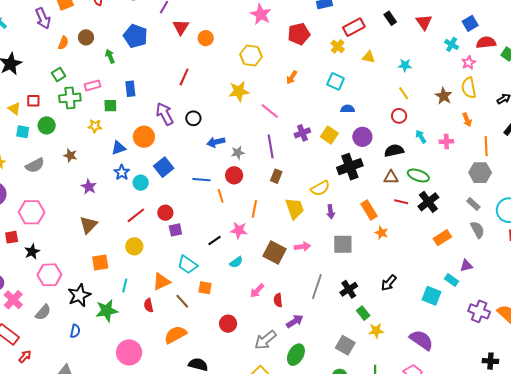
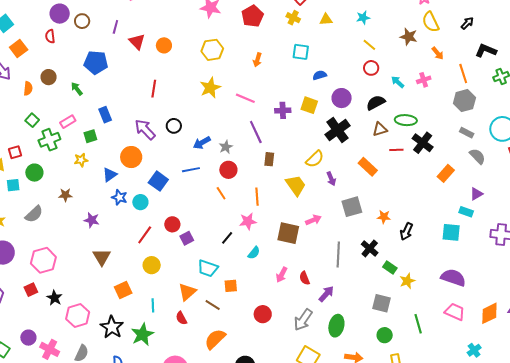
purple cross: (302, 133) -> (283, 110), turned 35
blue line: (201, 180) -> (191, 170), moved
orange star: (381, 233) -> (384, 217), moved

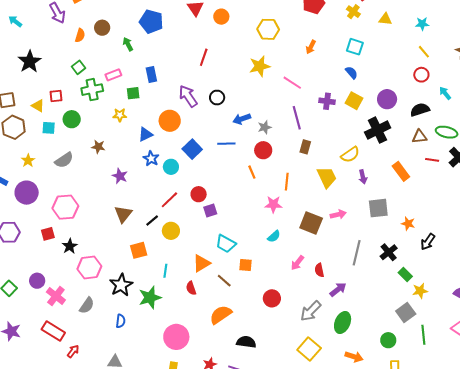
blue semicircle: (320, 75) -> (351, 73), moved, turned 56
black line: (227, 238) -> (152, 221), moved
gray square: (381, 303) -> (406, 312), moved, turned 30

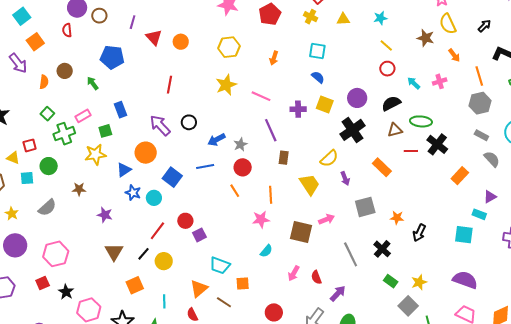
yellow star: (120, 115) -> (95, 154), size x1.5
gray line: (357, 253) -> (351, 254), turned -30
green rectangle: (405, 274) -> (391, 281), moved

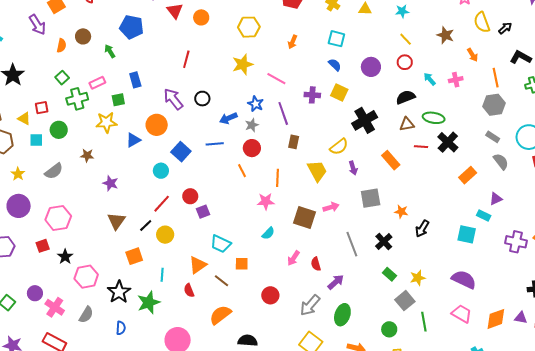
yellow semicircle: (448, 24) -> (482, 22), moved
purple circle: (357, 98) -> (371, 67), moved
blue star: (133, 193) -> (256, 104), moved

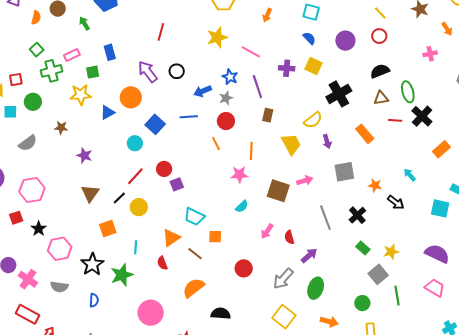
cyan arrow: (430, 79) -> (410, 175), moved
green ellipse: (434, 118) -> (408, 92), turned 65
black arrow: (422, 229) -> (396, 202), turned -84
gray semicircle: (86, 315) -> (59, 287), turned 66

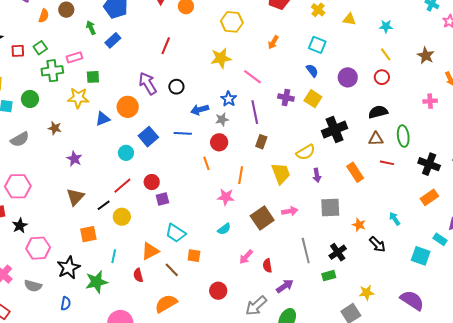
blue rectangle: (110, 52) -> (113, 40), moved, turned 56
red square: (16, 80) -> (18, 51), moved
black cross: (422, 116) -> (429, 164), moved, turned -30
brown square: (278, 191) -> (262, 218), turned 30
green rectangle: (363, 248) -> (329, 276), moved, turned -64

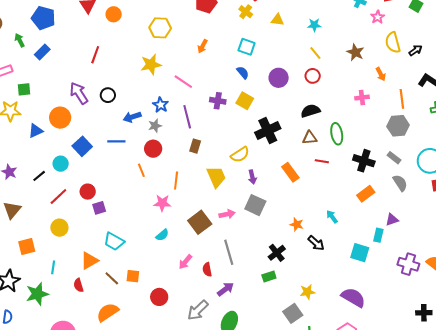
black line: (104, 205) -> (39, 176), moved
gray square: (330, 207) -> (255, 205), moved, turned 30
cyan rectangle: (440, 239) -> (378, 235), turned 72
gray line: (306, 251) -> (229, 252), moved
orange square: (194, 256) -> (133, 276), moved

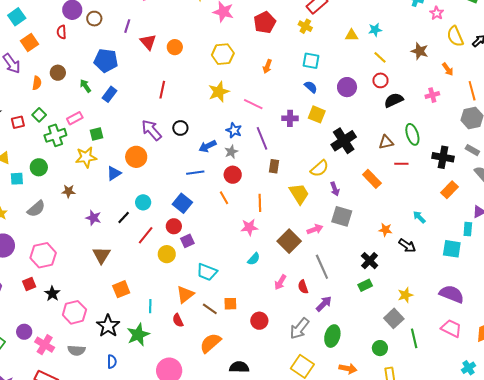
yellow triangle: (277, 20) -> (352, 35), moved
black semicircle: (310, 111) -> (394, 100), moved
blue square: (82, 146) -> (182, 203), moved
yellow circle: (59, 228) -> (167, 254), moved

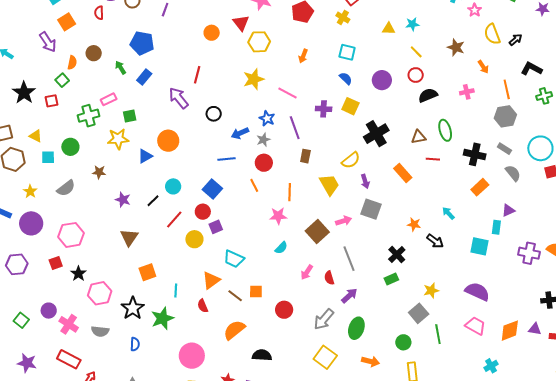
red triangle: (148, 42) -> (241, 23), moved
green square: (39, 115) -> (62, 80), moved
purple arrow: (151, 130) -> (179, 98), moved

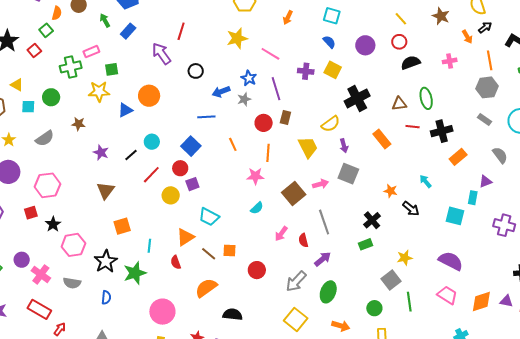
black arrow: (516, 40) -> (485, 27), moved
red square: (52, 101) -> (34, 51), turned -32
black cross: (475, 154) -> (442, 131), moved, turned -30
red circle: (264, 163) -> (264, 123), moved
gray semicircle: (513, 173) -> (500, 155), moved

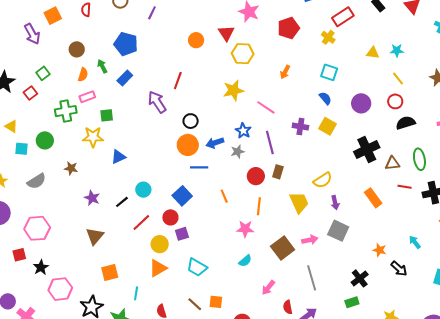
orange semicircle: (57, 13) -> (83, 75), moved
orange circle: (149, 96) -> (188, 145), moved
black cross: (357, 98) -> (367, 150), moved
orange triangle: (185, 237) -> (158, 268), moved
red semicircle: (303, 240) -> (288, 307), moved

